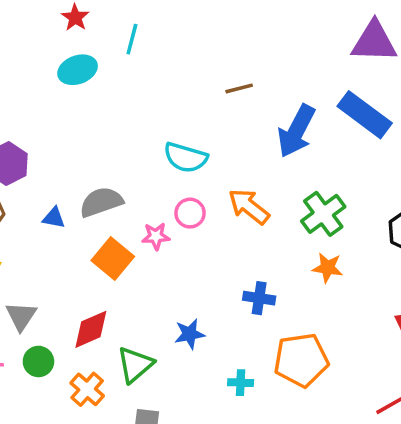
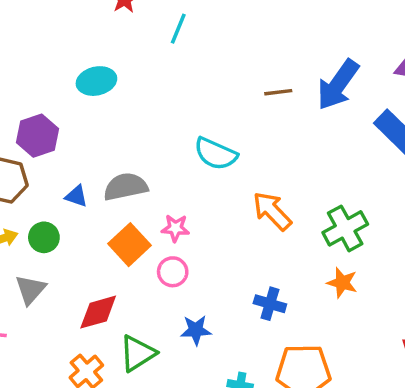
cyan ellipse: (78, 70) -> (96, 81), moved
blue arrow: (296, 131) -> (338, 85), moved
pink circle: (190, 213) -> (173, 272), moved
green circle: (38, 361) -> (44, 237), moved

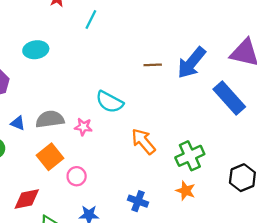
pink star: (175, 228) -> (83, 127), moved

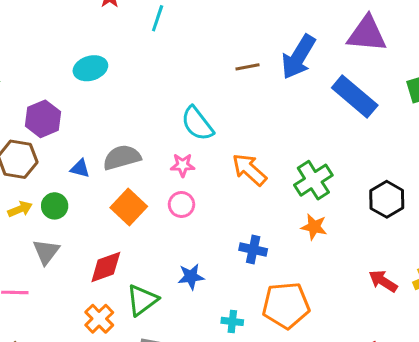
cyan semicircle: (109, 102) -> (197, 124), turned 32
pink star: (83, 127) -> (183, 165), moved
pink circle: (77, 176) -> (181, 204), moved

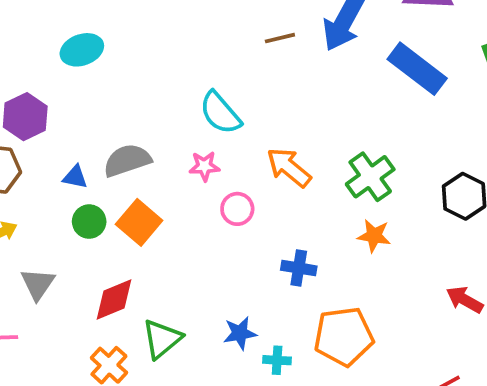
pink circle: (181, 204) -> (237, 209), moved
green circle: (55, 206) -> (89, 222), moved
blue star: (191, 277) -> (240, 333), moved

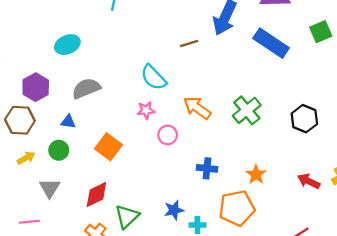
brown line: (280, 38) -> (189, 44), moved
gray semicircle: (127, 160) -> (86, 88), moved
green circle: (89, 222) -> (59, 150), moved
orange star: (374, 236) -> (256, 175), moved, turned 30

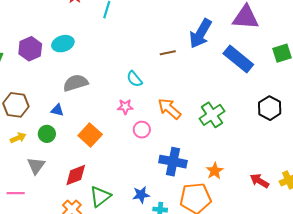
cyan semicircle: (154, 77) -> (134, 79), size x0.7
purple hexagon: (36, 87) -> (30, 49), moved
black hexagon: (304, 119) -> (270, 108), moved
blue cross: (207, 168) -> (173, 162), size x1.5

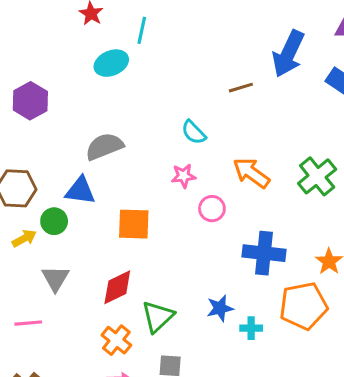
cyan ellipse: (63, 44) -> (111, 63), moved
blue triangle: (57, 110) -> (80, 191), size x1.5
green circle: (47, 134) -> (54, 221), moved
orange square: (90, 135) -> (134, 224), turned -35

